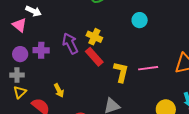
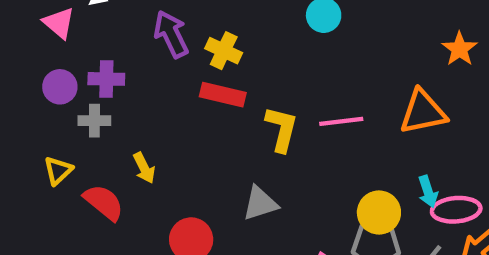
purple arrow: (70, 43) -> (171, 34), moved
red rectangle: (94, 57) -> (223, 95), turned -36
gray cross: (17, 75) -> (94, 121), moved

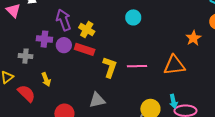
purple cross: (106, 79) -> (44, 39), moved
purple circle: (60, 87) -> (64, 45), moved

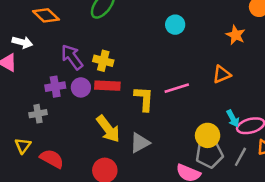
cyan circle: (133, 17) -> (175, 25), moved
orange triangle: (174, 65) -> (222, 74), size x0.7
yellow arrow: (46, 79) -> (108, 129), moved, size x1.6

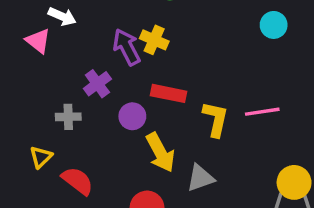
yellow cross: (103, 61) -> (154, 40), moved
purple cross: (55, 87) -> (97, 84), turned -36
purple circle: (81, 87) -> (132, 116), moved

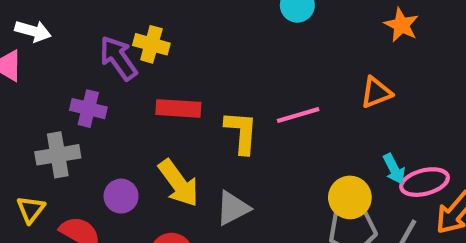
purple cross: (97, 84) -> (88, 109), turned -32
purple circle: (132, 116) -> (121, 196), moved
gray cross: (68, 117) -> (58, 155), size x1.4

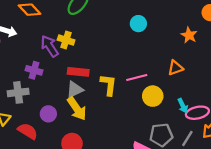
yellow circle: (350, 197) -> (153, 96), moved
gray triangle: (233, 208) -> (75, 90), moved

